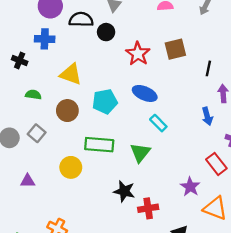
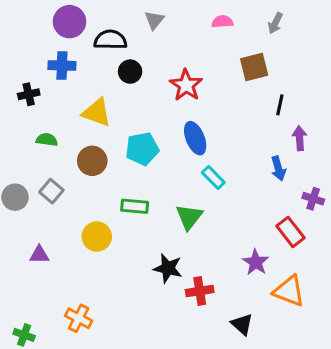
black circle: (106, 32) -> (130, 72), moved
brown square: (175, 49) -> (254, 67), moved
black cross: (20, 60) -> (29, 94), turned -35
blue ellipse: (145, 93) -> (195, 138), turned 45
green rectangle: (99, 145) -> (135, 206), size x0.7

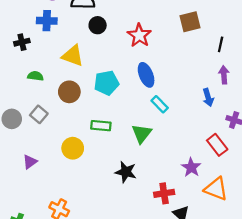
black line: (280, 105) -> (221, 44), moved
purple triangle: (39, 255) -> (30, 162), turned -35
red cross: (200, 291) -> (164, 193), moved

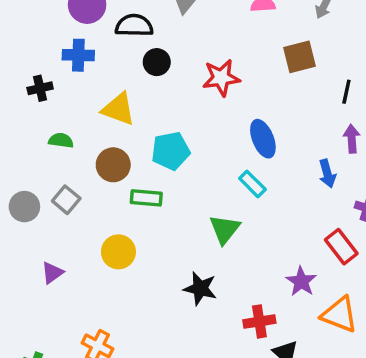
red star: (139, 35) -> (221, 78), turned 30
blue ellipse: (146, 75) -> (263, 139), moved
green rectangle: (101, 126) -> (146, 198), moved

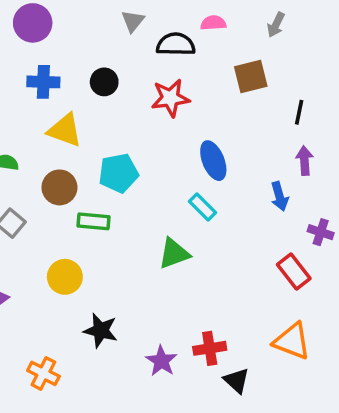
black semicircle: (134, 26) -> (176, 44), moved
blue cross: (78, 55) -> (43, 82), moved
green triangle: (225, 229) -> (174, 254), turned 32
purple star: (301, 281) -> (161, 361), moved
black star: (200, 288) -> (101, 330), moved

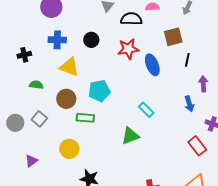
black line: (299, 112) -> (187, 60), moved
blue ellipse: (213, 161) -> (152, 65), moved

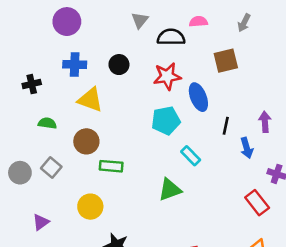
black line: (187, 60) -> (226, 126), moved
cyan pentagon: (99, 91) -> (166, 121), moved

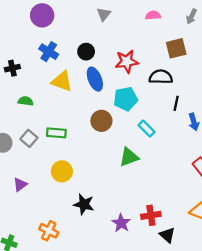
black semicircle: (171, 37) -> (161, 77), moved
blue cross: (75, 65) -> (49, 52), turned 30
blue ellipse: (198, 97) -> (95, 79), moved
brown circle: (86, 141) -> (101, 121), moved
green rectangle: (111, 166) -> (56, 133), moved

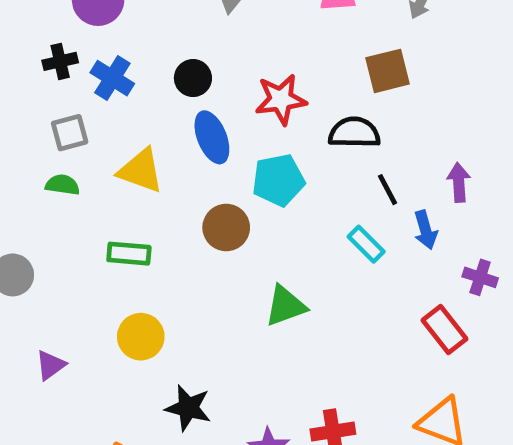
black cross: (12, 68) -> (60, 61), moved
yellow triangle: (62, 81) -> (141, 171), moved
black line: (176, 103) -> (388, 190), turned -40
cyan rectangle: (146, 129) -> (366, 244), moved
gray square: (29, 138) -> (70, 133), moved, turned 35

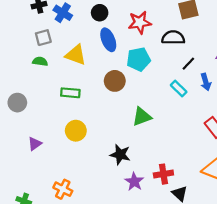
black line: (388, 190) -> (188, 64), turned 72
black star: (188, 408) -> (120, 155), moved

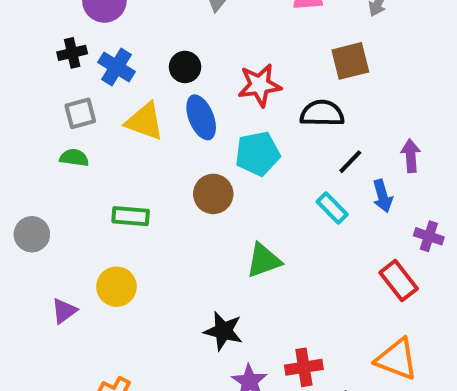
yellow triangle: (76, 55) -> (145, 121), moved
yellow circle: (76, 131) -> (116, 287), moved

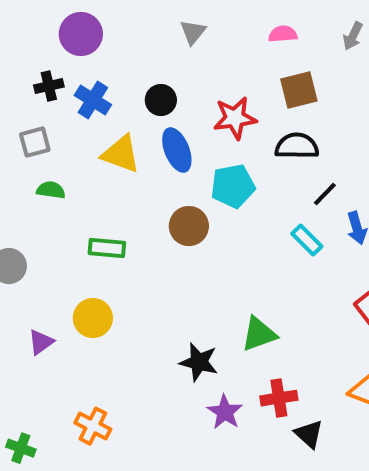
brown square: (350, 61) -> (299, 90), moved
gray square: (80, 113) -> (35, 142), moved
green triangle: (264, 260) -> (259, 334), moved

